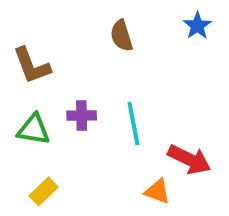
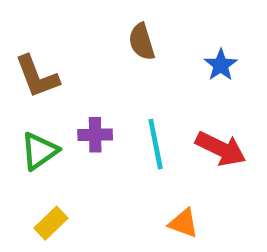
blue star: (197, 26) -> (221, 65), moved
green triangle: (34, 130) -> (39, 151), turned -44
red arrow: (189, 159) -> (221, 149), moved

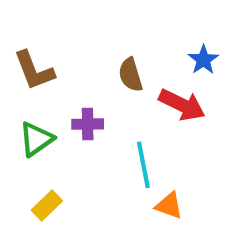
brown semicircle: (142, 42) -> (131, 75), moved
cyan line: (156, 144) -> (143, 165), moved
red arrow: (221, 149) -> (182, 105), moved

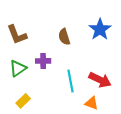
blue star: (203, 60) -> (100, 29), size x1.5
red arrow: (182, 105) -> (100, 80), moved
orange triangle: (169, 206) -> (92, 103), moved

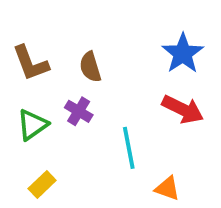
brown semicircle: (64, 37) -> (90, 67), moved
purple cross: (43, 61) -> (79, 111), turned 32
red arrow: (100, 80) -> (183, 109), moved

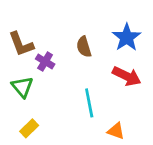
brown semicircle: (90, 67) -> (84, 47), moved
purple cross: (79, 111) -> (45, 61), moved
green triangle: (32, 125) -> (22, 87), turned -35

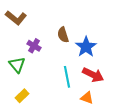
blue star: (127, 37) -> (86, 47), moved
brown L-shape: (21, 44) -> (16, 18), moved, turned -30
red arrow: (127, 76) -> (93, 75), moved

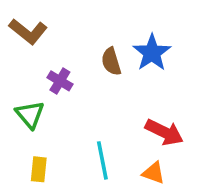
blue star: (86, 47) -> (152, 53), moved
cyan line: (67, 77) -> (102, 160), moved
yellow rectangle: (22, 96) -> (39, 169), turned -40

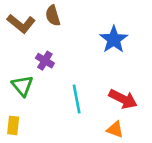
brown semicircle: (111, 62) -> (53, 16), moved
cyan line: (102, 160) -> (77, 99), moved
yellow rectangle: (39, 169) -> (13, 125), moved

